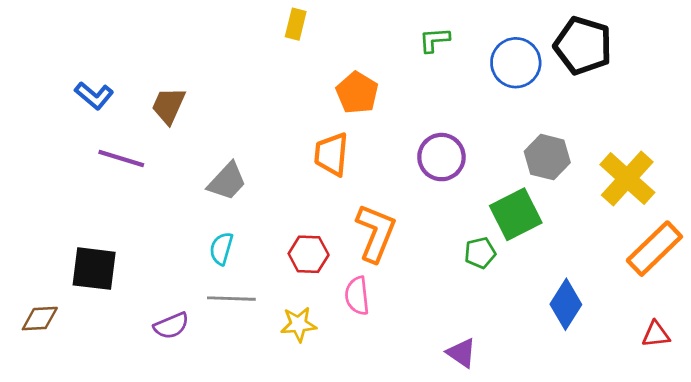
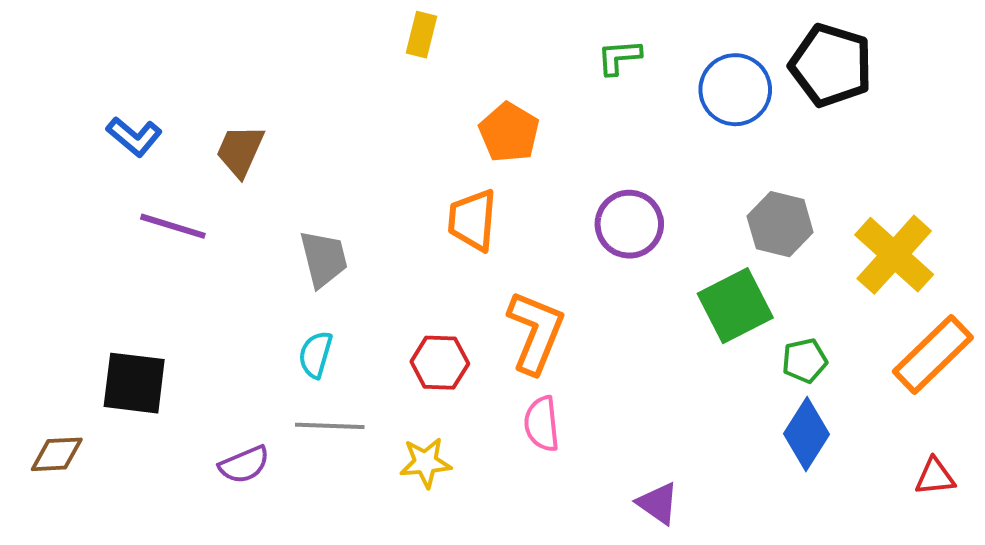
gray trapezoid: (227, 181) -> (324, 259), turned -57
green pentagon: (480, 253) -> (805, 361), moved
pink semicircle: (357, 296) -> (542, 424), moved

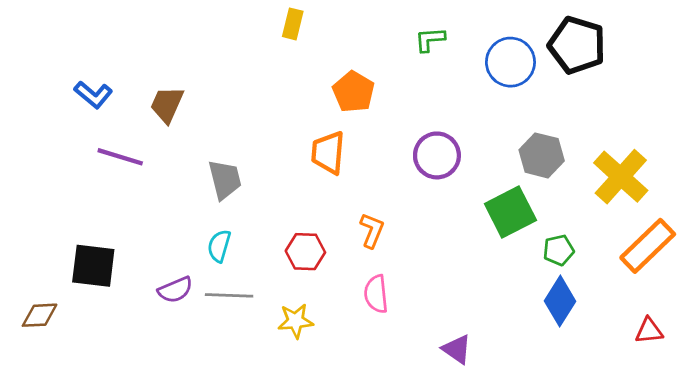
orange L-shape: (536, 332) -> (372, 230), size x0.6
purple semicircle: (244, 465) -> (175, 290), moved

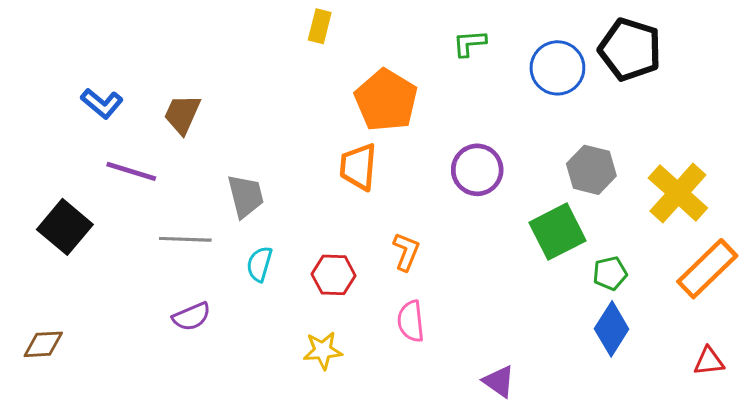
orange pentagon: (354, 92) -> (386, 100), size x1.4
cyan semicircle: (219, 246) -> (259, 264), moved
black square: (93, 266) -> (65, 227), moved, turned 33
gray line: (229, 295) -> (185, 239), moved

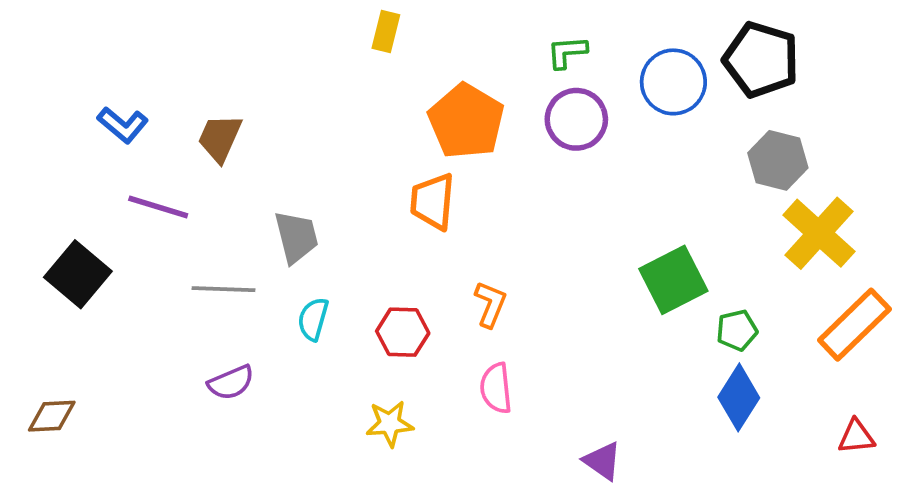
purple circle: (477, 170) -> (576, 119), moved
gray hexagon: (591, 170) -> (778, 160), moved

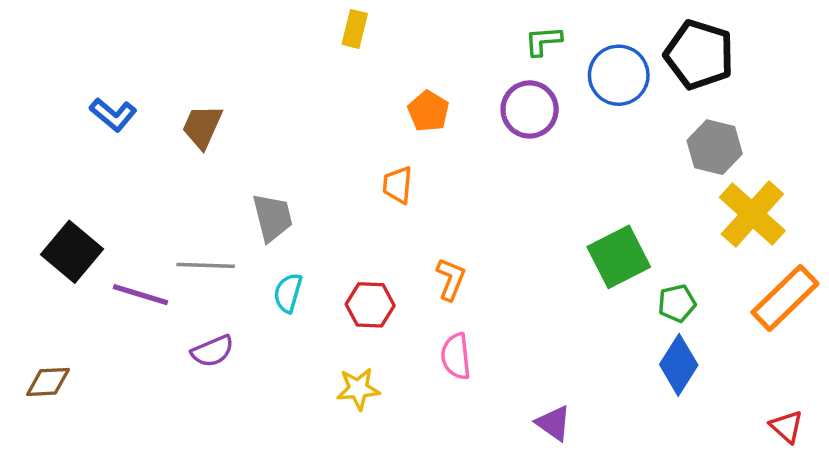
green L-shape: (567, 52) -> (543, 41), moved
orange pentagon: (466, 121) -> (428, 111), size x0.6
orange trapezoid: (433, 201) -> (398, 185), size x0.7
purple line: (158, 207) -> (141, 295), moved
red triangle: (856, 437) -> (787, 427), moved, turned 48

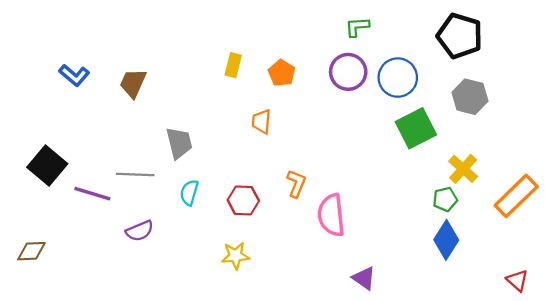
yellow rectangle: (355, 29) -> (233, 65), moved
blue circle: (619, 75) -> (398, 78), moved
yellow cross: (752, 214) -> (463, 169), moved, size x0.7
green square: (619, 257) -> (416, 128), moved
pink semicircle: (456, 356) -> (331, 215), moved, size x1.4

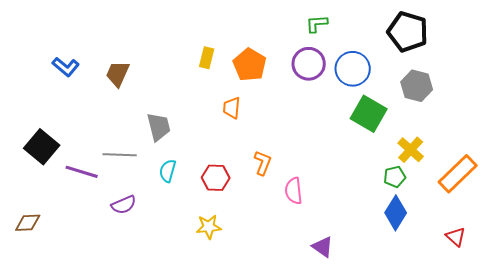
orange pentagon: (282, 73) -> (250, 65), size x1.4
green square: (416, 128) -> (369, 114), turned -33
pink semicircle: (331, 215) -> (294, 191), size x0.7
red triangle: (517, 280) -> (456, 237), moved

